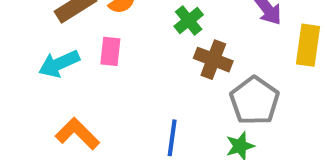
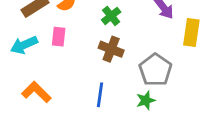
brown cross: (213, 60) -> (111, 49), moved

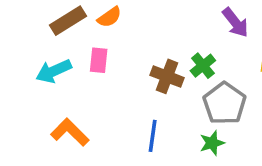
green cross: (111, 16) -> (203, 66), moved

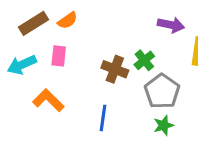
purple arrow: (235, 22) -> (171, 25), turned -40
orange L-shape: (70, 132) -> (48, 100), moved
green star: (212, 143) -> (164, 125), moved

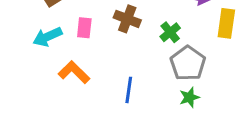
brown cross: (115, 69) -> (127, 19), moved

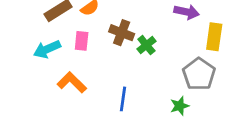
green cross: (170, 32) -> (146, 45), moved
gray pentagon: (188, 63) -> (199, 74), moved

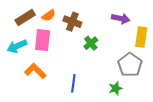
brown cross: (122, 33) -> (72, 22), moved
pink rectangle: (82, 41) -> (43, 40), size x1.5

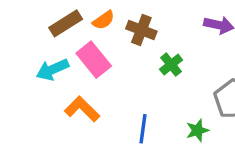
pink rectangle: (43, 40) -> (94, 60), turned -45
green star: (116, 88) -> (197, 130), moved

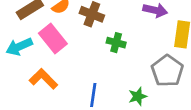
green cross: (171, 65) -> (116, 43), turned -36

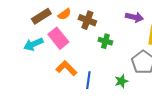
orange L-shape: (43, 79) -> (66, 68), moved

